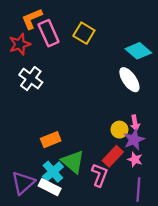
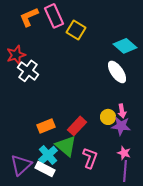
pink rectangle: (49, 33) -> (54, 16), moved
red star: (20, 44) -> (16, 55), moved
purple star: (134, 140) -> (121, 126), turned 30
red rectangle: (113, 156) -> (77, 126), moved
pink star: (135, 159) -> (124, 153), moved

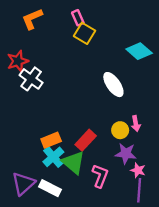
pink rectangle: (54, 16) -> (78, 18), moved, size x0.6
white ellipse: (117, 72) -> (113, 85), moved
purple star: (121, 126) -> (126, 154), moved
cyan cross: (48, 155) -> (53, 157), moved

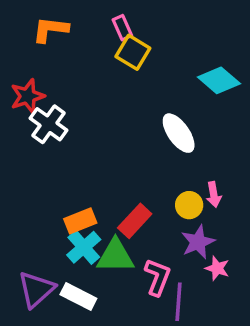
orange L-shape: (32, 19) -> (50, 29), turned 30
purple star: (126, 154) -> (198, 242), turned -30
green triangle: (73, 162) -> (115, 256), turned -40
purple line: (139, 190) -> (179, 302), moved

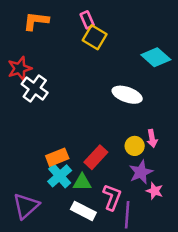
white ellipse: (179, 133) -> (127, 95), turned -36
green triangle: (115, 256) -> (82, 182), size x0.7
white rectangle: (78, 296) -> (83, 211), moved

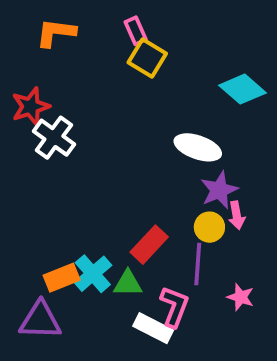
orange rectangle: (57, 157) -> (62, 278), moved
purple star: (141, 172) -> (219, 190), moved
purple triangle: (26, 206) -> (40, 320), turned 44
white rectangle: (83, 211) -> (153, 328), moved
purple line: (127, 215) -> (198, 264), moved

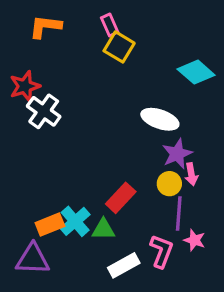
purple line: (198, 264) -> (179, 213), moved
pink L-shape: (174, 307) -> (161, 251), moved
white rectangle: (153, 328) -> (124, 265), turned -56

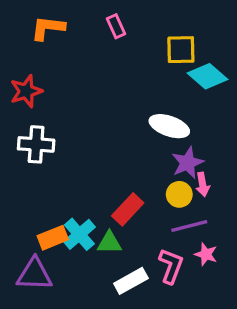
yellow square: (119, 47) -> (181, 50), moved, turned -32
white cross: (44, 111) -> (36, 144), moved, turned -32
purple line: (179, 213) -> (189, 226), turned 72

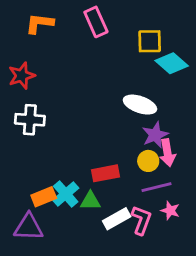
pink rectangle: (116, 26) -> (96, 22), size x1.5
pink arrow: (203, 184) -> (167, 153), size x1.4
red rectangle: (128, 209) -> (106, 173), turned 36
white rectangle: (131, 281) -> (117, 219), moved

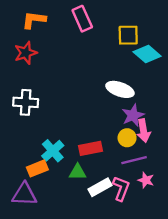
red star: (22, 76) -> (26, 53), moved
cyan cross: (66, 194) -> (53, 151), moved

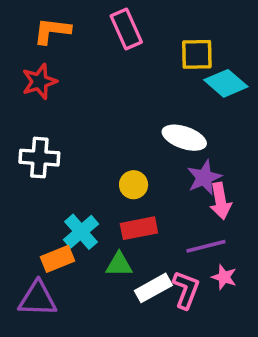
yellow circle: (127, 138) -> (134, 185), moved

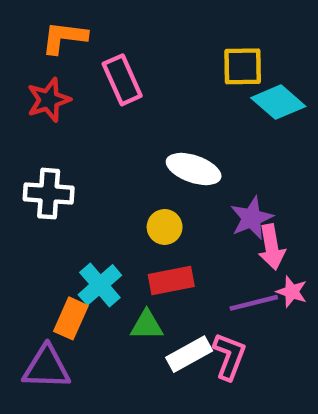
pink rectangle: (126, 29) -> (122, 80), moved
white ellipse: (184, 138) -> (194, 169), moved
orange rectangle: (57, 259) -> (71, 318), turned -44
pink star: (224, 277) -> (292, 292), moved

